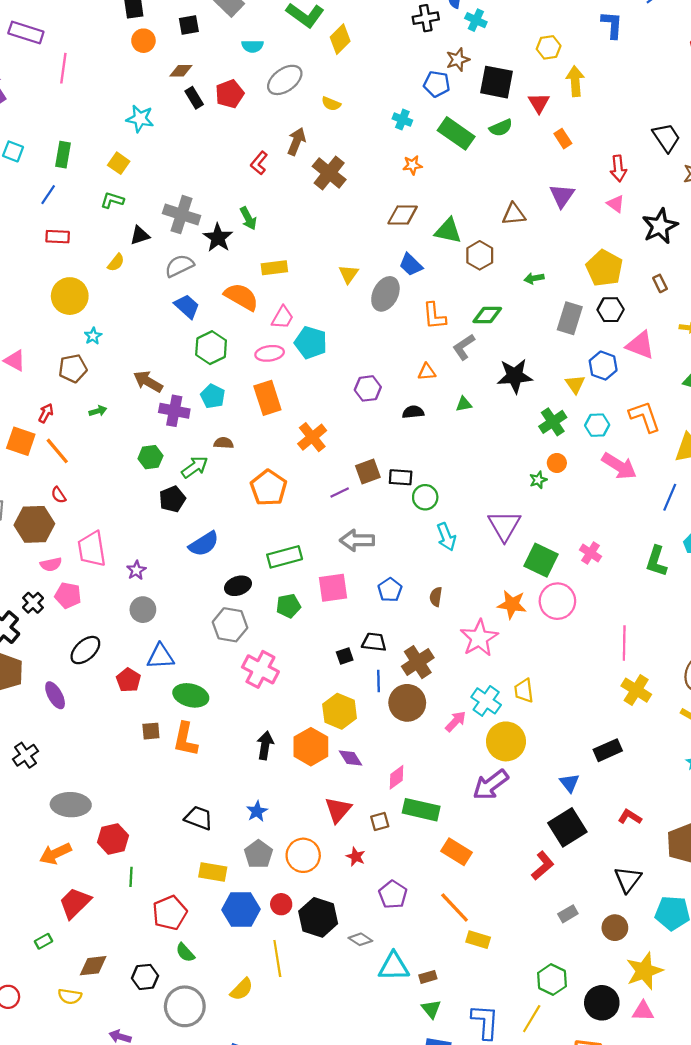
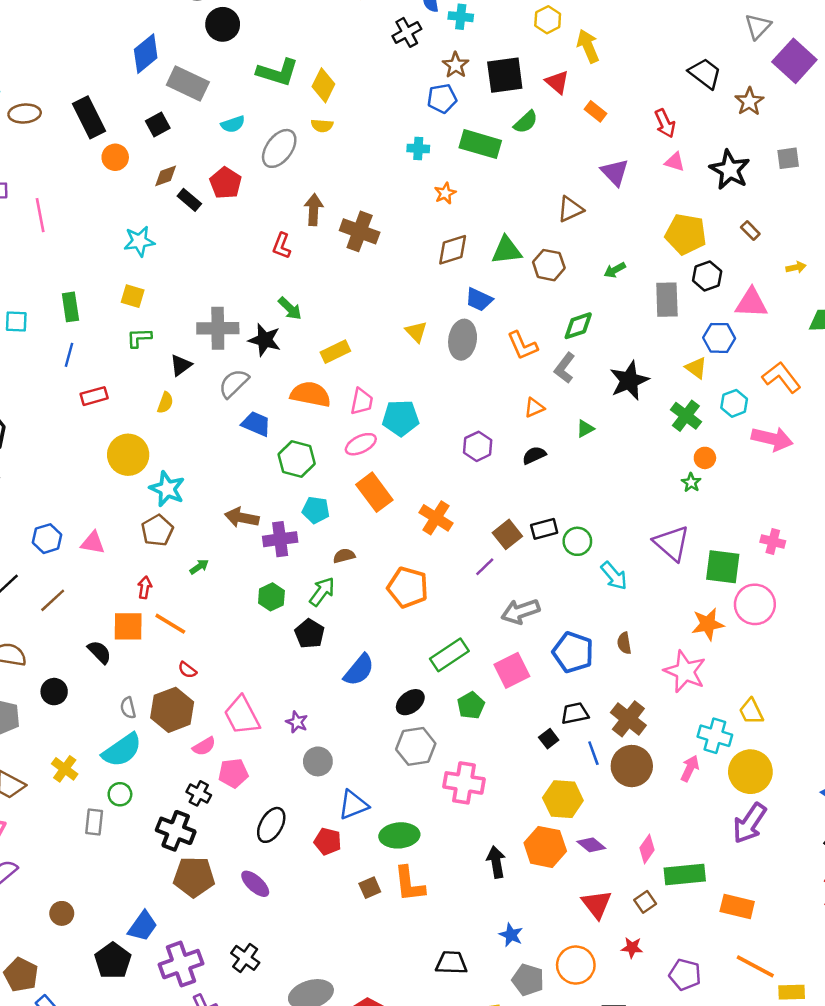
yellow semicircle: (331, 104) -> (322, 126), moved
cyan star: (93, 336) -> (167, 489), size x1.8
blue pentagon: (390, 590) -> (573, 652), size x1.5

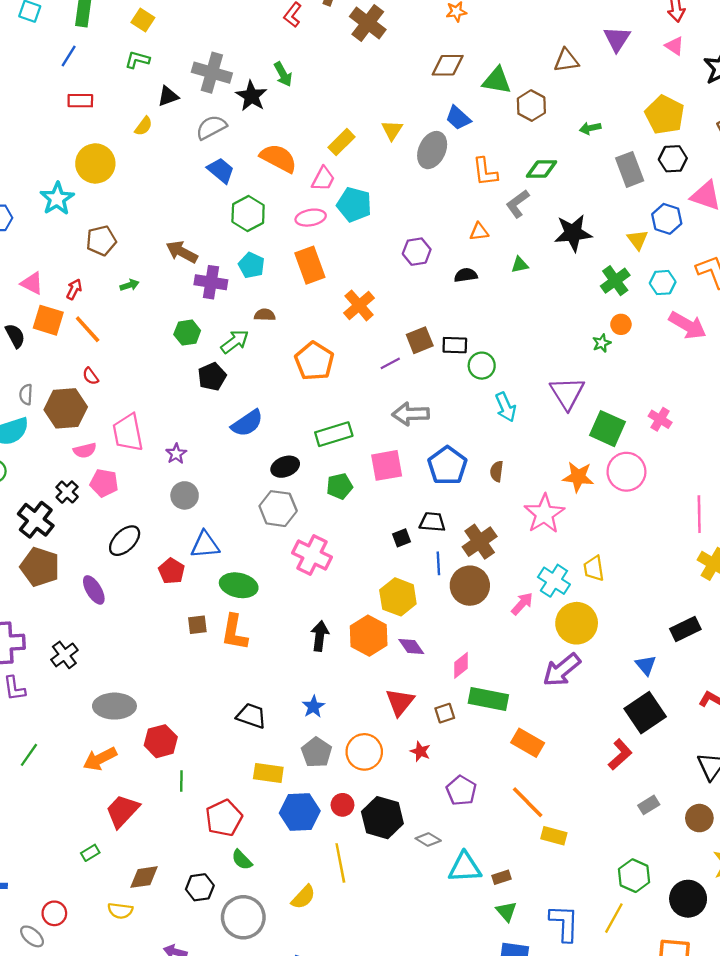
gray rectangle: (667, 300) -> (630, 169), turned -36
yellow rectangle: (335, 352) -> (341, 142), moved, turned -36
cyan star: (167, 489) -> (57, 199), moved
pink triangle: (93, 543) -> (32, 283), moved

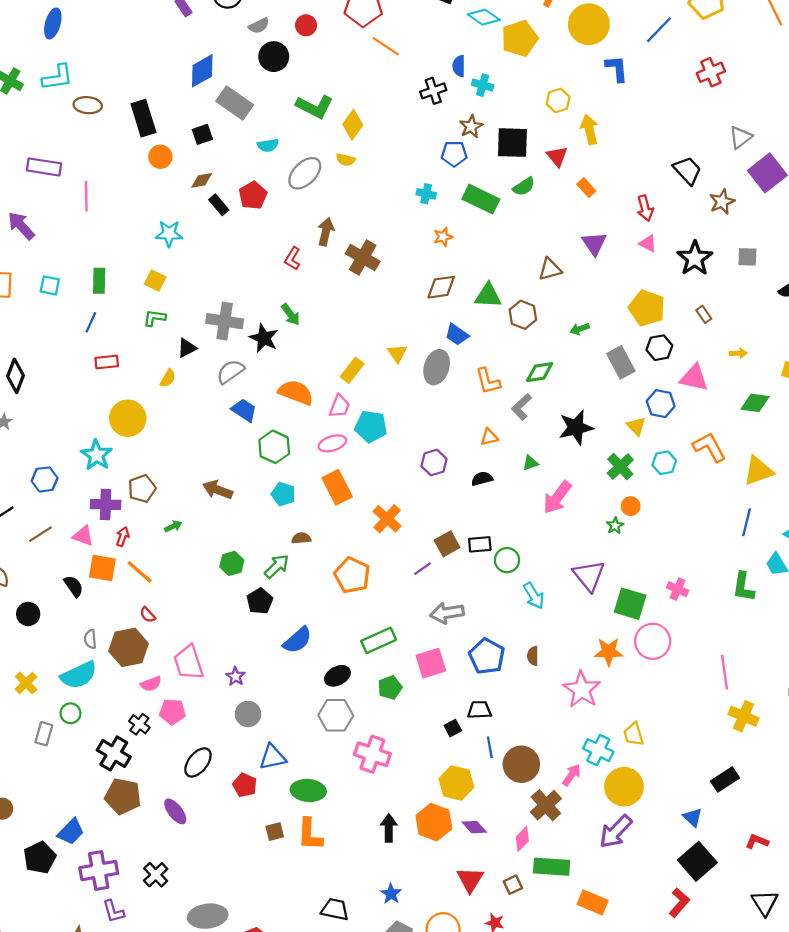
purple cross: (211, 282) -> (106, 504), moved
pink arrow: (688, 325) -> (557, 497), moved, turned 104
brown cross: (480, 542) -> (546, 805), moved

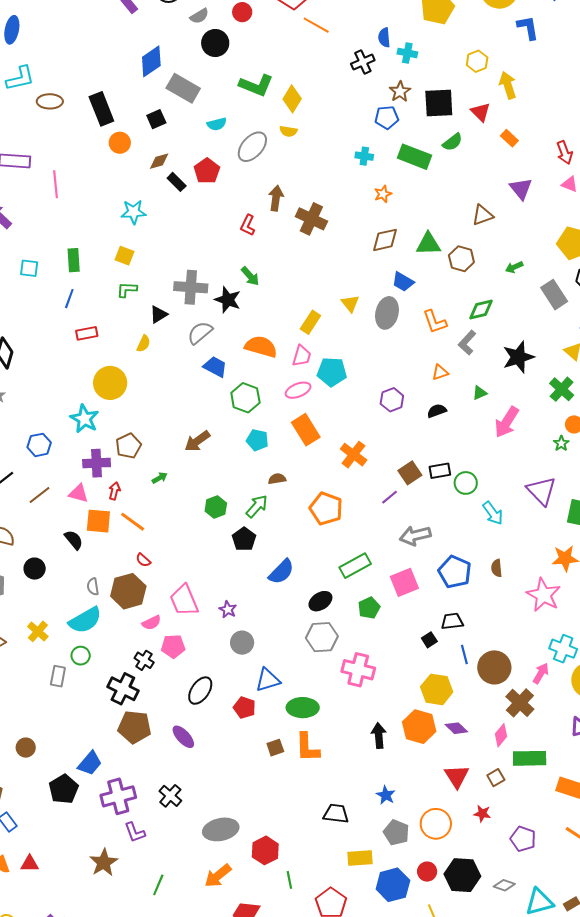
brown arrow: (218, 490) -> (197, 441), turned -52

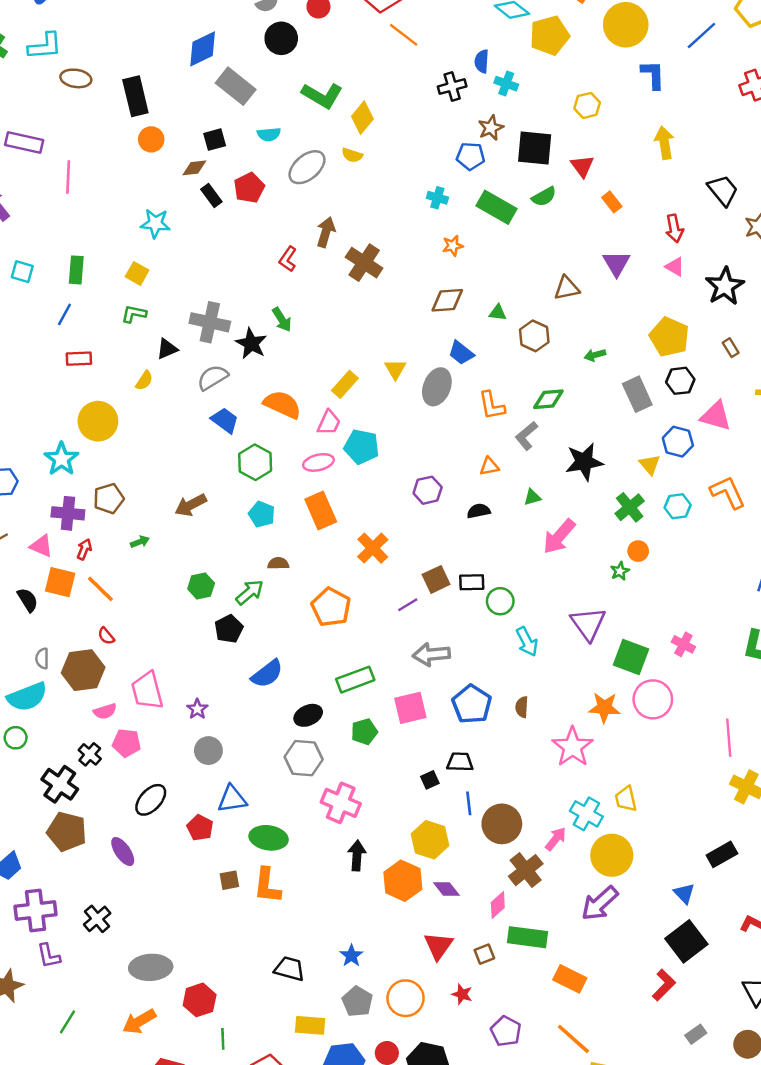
yellow arrow: (508, 85) -> (664, 143), moved
black square: (156, 119) -> (215, 140), moved
green triangle: (428, 244) -> (498, 313), size x0.6
black arrow: (379, 735) -> (357, 856), moved

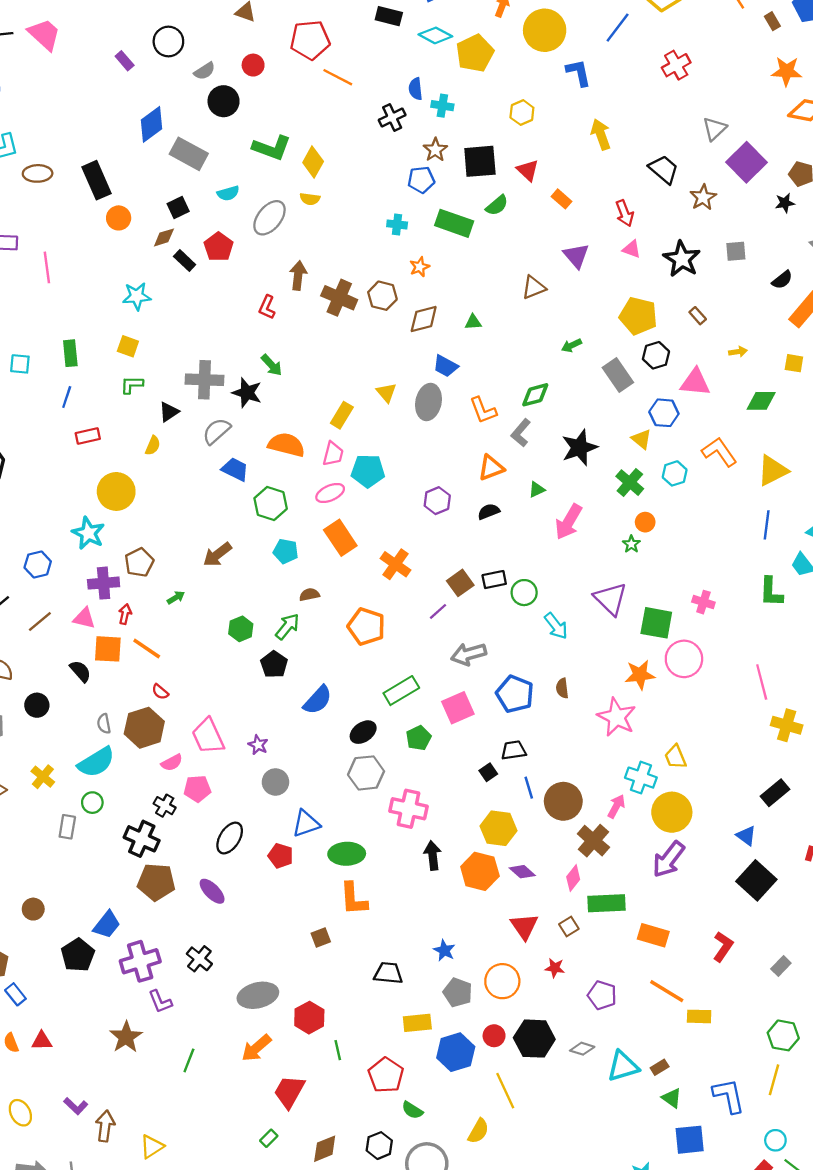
brown hexagon: (534, 336) -> (382, 296), moved
orange triangle: (489, 466) -> (491, 468), size x1.4
brown square: (229, 880) -> (321, 938), moved
red L-shape: (664, 985) -> (723, 947), moved

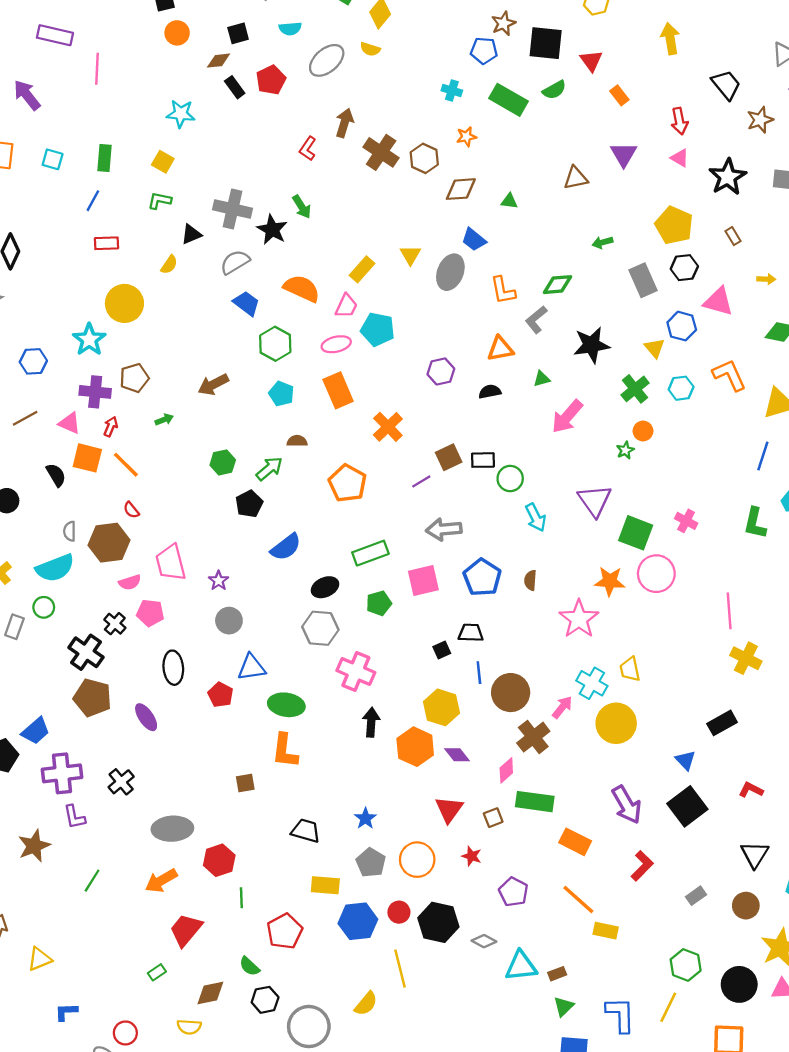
black ellipse: (230, 838) -> (173, 668), turned -48
purple arrow: (669, 859) -> (627, 805), moved, turned -78
green triangle: (672, 1098) -> (564, 1006), turned 30
green semicircle: (412, 1110) -> (249, 966), moved

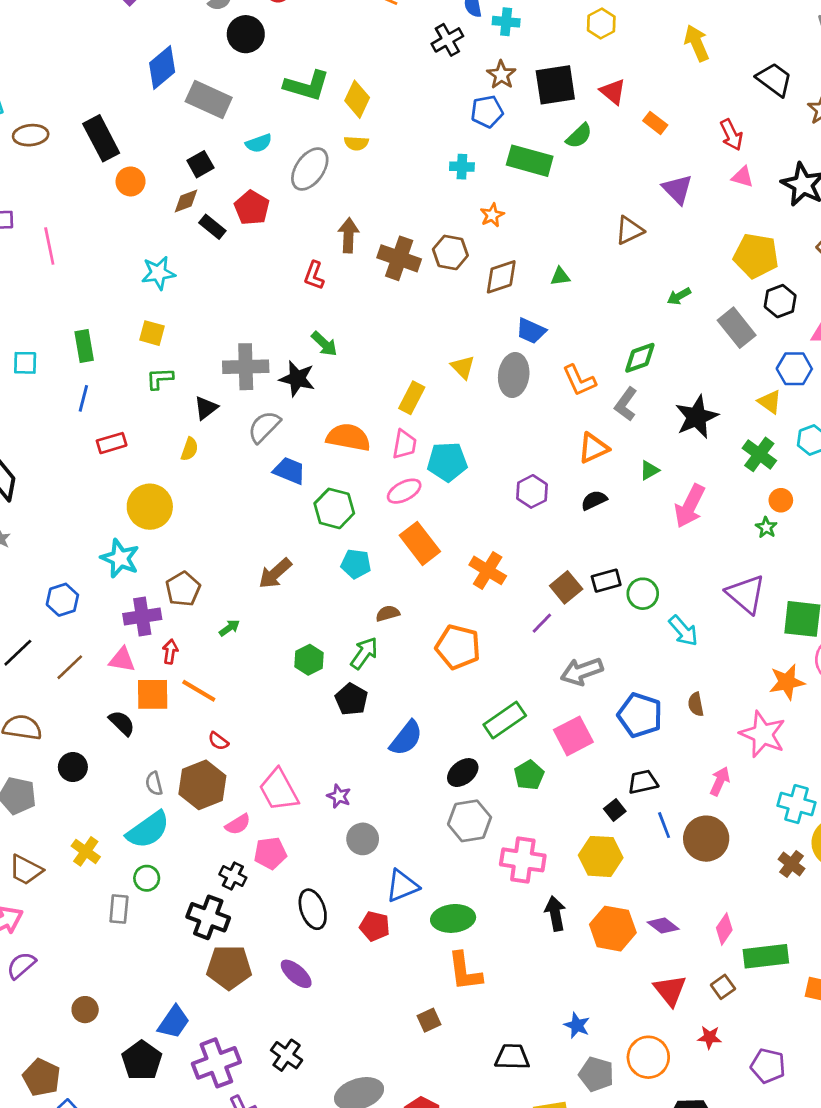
yellow hexagon: (441, 707) -> (601, 856), moved
pink arrow: (562, 707) -> (720, 781), moved
brown cross: (533, 737) -> (792, 864), moved, size x0.7

